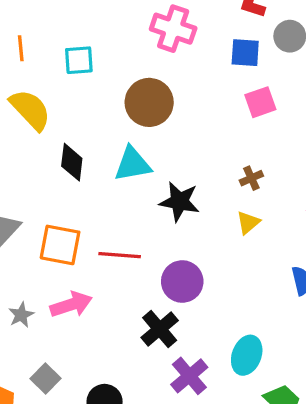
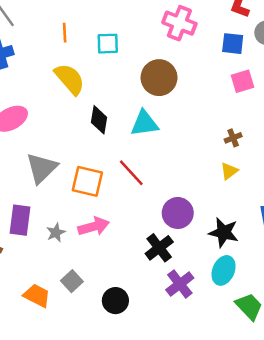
black star: (179, 202) -> (224, 232), moved
red line: (120, 255) -> (131, 173), moved, turned 40

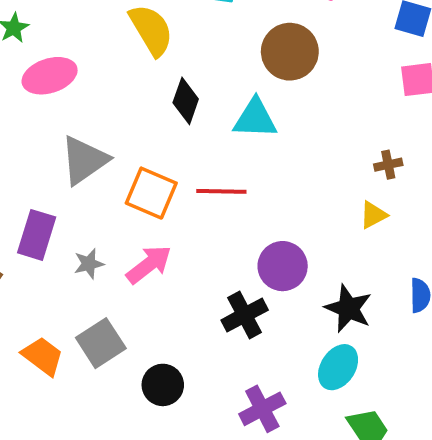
red line: (131, 173) -> (221, 191), turned -56
pink arrow: (94, 227) -> (149, 265), turned -32
gray square: (72, 281) -> (101, 343), size x1.4
purple cross: (180, 284) -> (262, 409), moved

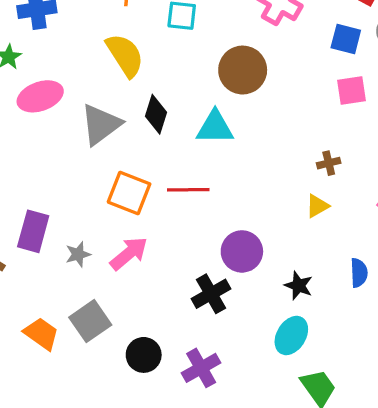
gray triangle: (84, 160) -> (101, 124), moved
black star: (348, 308) -> (299, 286), size x0.7
purple cross: (262, 409) -> (201, 368), moved

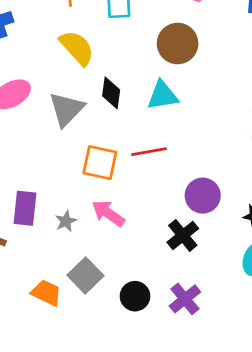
pink arrow: (129, 253) -> (108, 213), turned -96

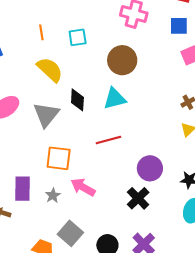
orange square: (100, 163) -> (59, 158), moved

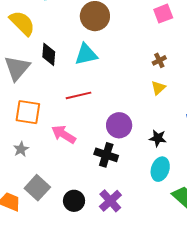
pink arrow: (83, 187) -> (64, 134), moved
black cross: (138, 198) -> (106, 155), turned -30

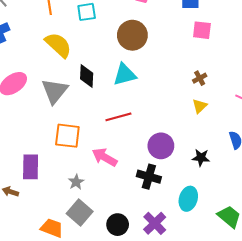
pink square: (163, 14) -> (202, 30), turned 30
gray star: (21, 149) -> (76, 182), moved
cyan ellipse: (160, 169) -> (188, 199), moved

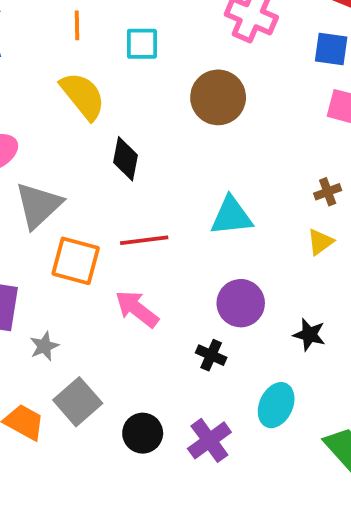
cyan triangle: (125, 75) -> (231, 216), moved
gray triangle: (55, 91) -> (38, 205), moved
red line: (118, 117) -> (144, 240), moved
black cross: (149, 177) -> (211, 355), size x0.7
gray star: (76, 182) -> (44, 346), moved

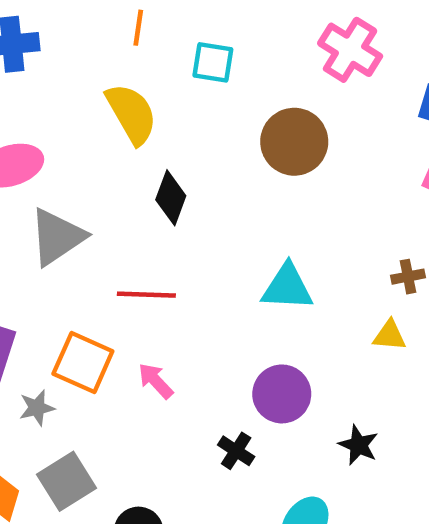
red line: (144, 240) -> (146, 295), moved
yellow triangle: (320, 242) -> (390, 335), turned 32
orange square: (76, 261) -> (83, 362), moved
pink arrow: (137, 309) -> (156, 381), size x0.7

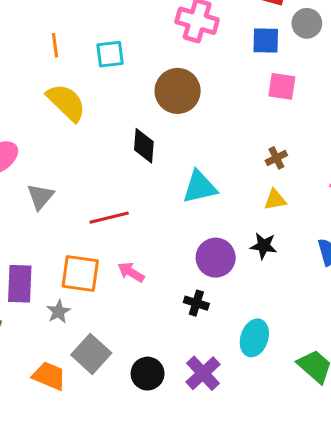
black diamond: (171, 198) -> (144, 146), moved
gray triangle: (57, 237) -> (40, 196), size x0.7
black star: (358, 445) -> (264, 246), moved

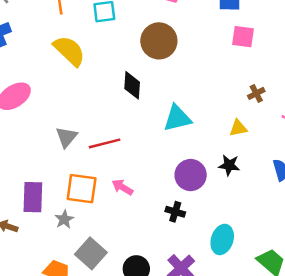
brown cross: (276, 158) -> (256, 93), moved
gray triangle: (40, 196) -> (66, 137), moved

